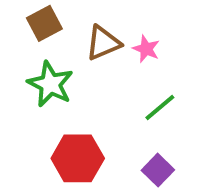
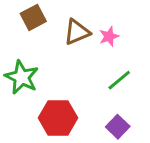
pink star: (146, 49) -> (109, 36), turned 30
green star: (50, 84) -> (22, 77), moved

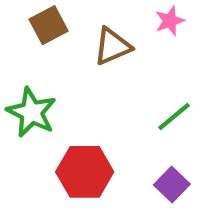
pink star: (109, 36) -> (170, 21), moved

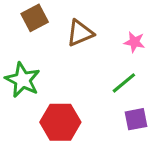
pink star: (170, 21) -> (134, 42), moved, turned 30
purple square: (172, 185) -> (136, 119), moved, turned 35

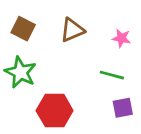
brown square: (35, 18) -> (23, 29), moved, turned -35
green line: (124, 83) -> (112, 75), turned 55

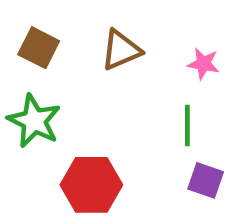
green line: (112, 75) -> (187, 125), turned 75
purple square: (123, 108) -> (206, 180), turned 30

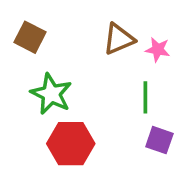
brown triangle: (121, 50) -> (119, 39), moved
green star: (34, 121) -> (51, 94), moved

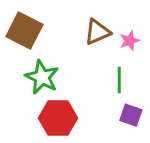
brown square: (30, 37) -> (24, 31), size x1.4
pink star: (158, 50) -> (129, 41), turned -30

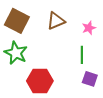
brown triangle: (97, 32) -> (56, 21), moved
green star: (42, 77) -> (16, 53), moved

